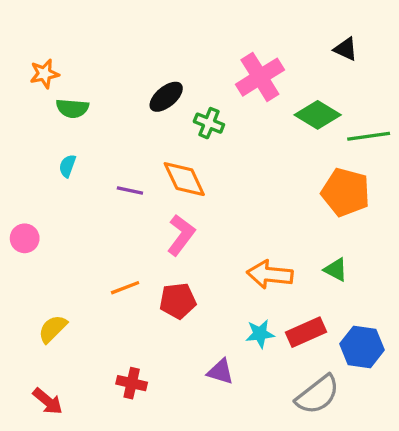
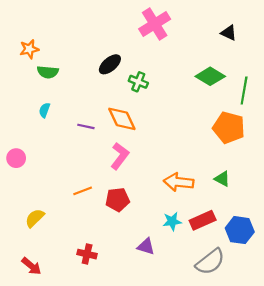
pink cross: (260, 77) -> (155, 24), moved
green line: (369, 136) -> (244, 91), turned -72

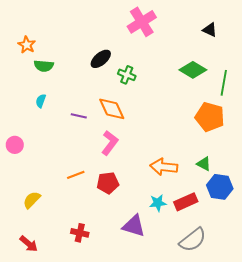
orange star: (29, 49) -> (27, 45), turned -30
blue hexagon: (240, 230) -> (220, 187), moved
purple triangle: (146, 246) -> (134, 226), size x1.4

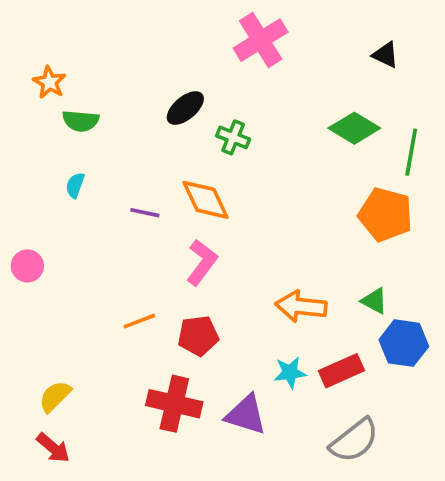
yellow semicircle: (32, 200) -> (55, 396), moved
red cross: (80, 233) -> (174, 404), moved, size x1.6

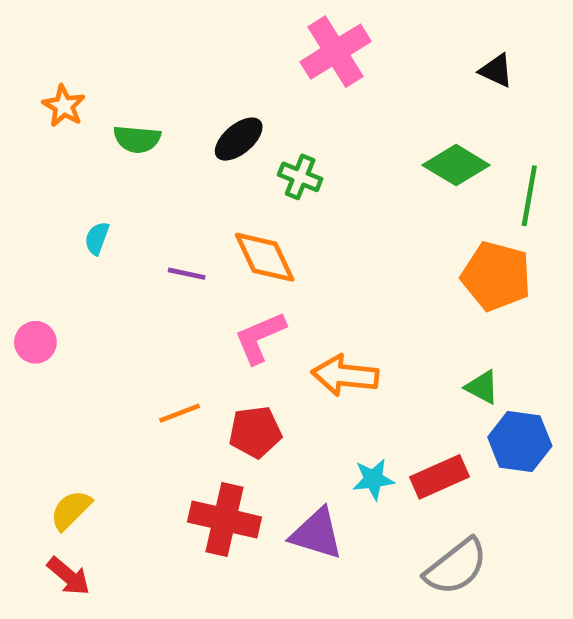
green semicircle: (81, 121) -> (137, 139), moved
pink L-shape: (202, 262) -> (260, 338), turned -150
orange arrow: (301, 306) -> (345, 375), moved

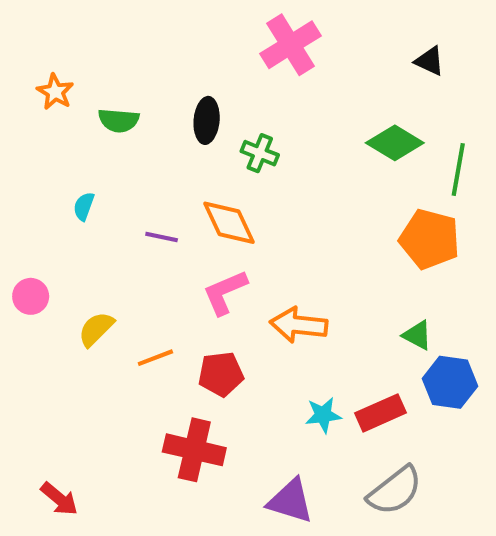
black ellipse: (239, 139) -> (207, 120), turned -45
yellow semicircle: (71, 510) -> (96, 329), moved
purple triangle: (317, 534) -> (290, 501), moved

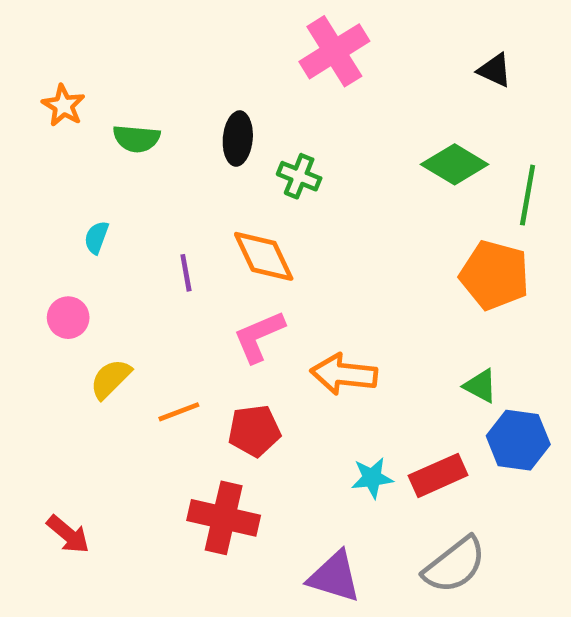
purple line: (162, 237) -> (186, 273), turned 68
pink circle: (31, 296) -> (68, 318), moved
red arrow: (59, 499) -> (68, 534), moved

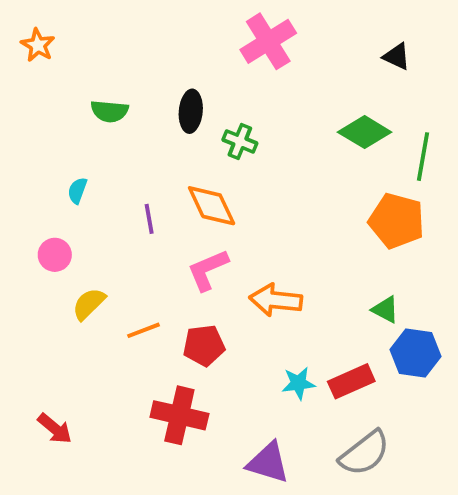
orange star: (63, 106) -> (38, 45), moved

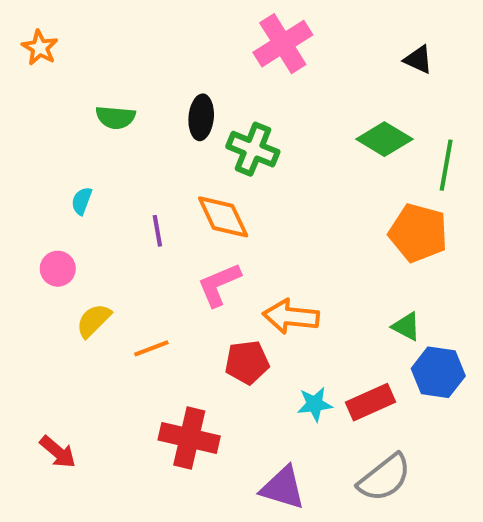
green cross: (240, 141) -> (253, 149), size x1.4
red pentagon: (204, 345) -> (247, 362), moved

